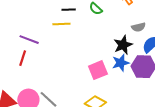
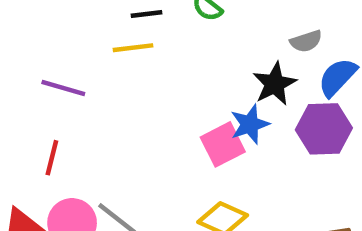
red line: (23, 58) -> (52, 158), moved
blue star: (121, 63) -> (250, 124), moved

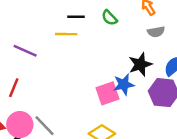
gray semicircle: (306, 41) -> (156, 32), moved

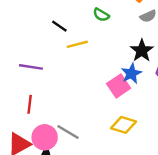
black line: (76, 17) -> (59, 26), moved, turned 49
yellow line: (66, 34) -> (77, 44), moved

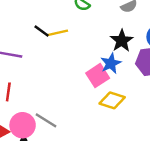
black line: (59, 26) -> (42, 31), moved
yellow diamond: (124, 125) -> (112, 100), moved

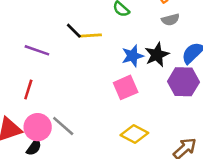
blue star: (111, 63) -> (133, 56), moved
yellow diamond: (112, 100) -> (134, 134), moved

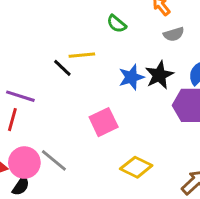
black line: (74, 31) -> (62, 68), moved
purple line: (37, 50) -> (20, 96), moved
pink square: (126, 87) -> (104, 122), moved

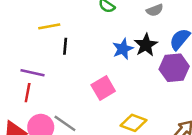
yellow line: (82, 55) -> (49, 26), moved
black line: (62, 68) -> (65, 46), turned 56

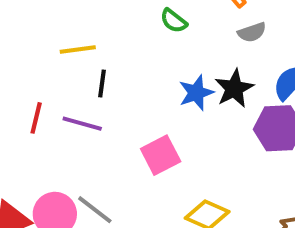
purple line: (32, 73) -> (82, 124), moved
red line: (28, 93) -> (36, 118), moved

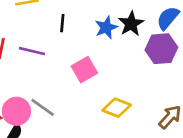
black line: (102, 83) -> (62, 23), moved

